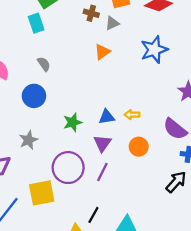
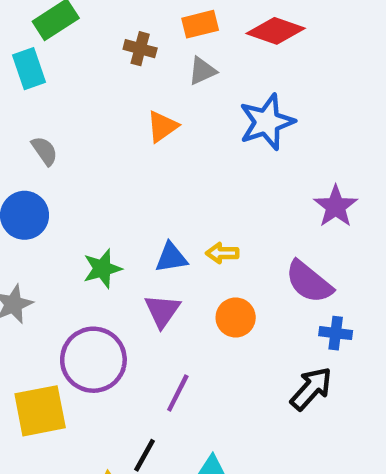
gray triangle: (112, 23) -> (202, 71), moved
purple line: (102, 172) -> (178, 393), moved

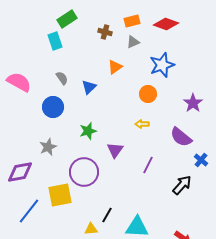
blue triangle: (171, 258) -> (89, 87), moved, turned -35
orange circle: (236, 317) -> (148, 94), moved
blue cross: (336, 333) -> (201, 160), moved, turned 32
purple line: (178, 393) -> (148, 165), moved

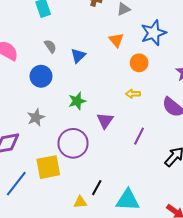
orange triangle: (115, 67) -> (116, 40), moved, turned -35

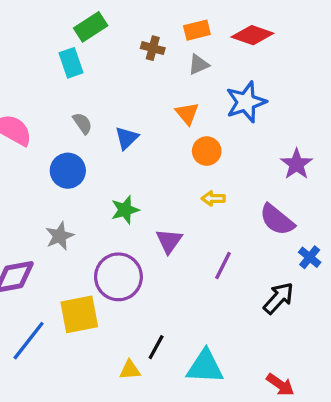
orange circle: (139, 63) -> (207, 151), moved

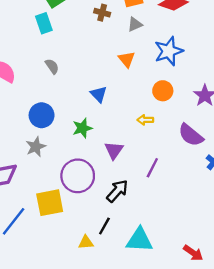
blue triangle: (127, 138) -> (99, 94), moved, turned -30
orange circle: (207, 151) -> (163, 91), moved
blue circle: (68, 171) -> (42, 115), moved
black arrow: (279, 298) -> (117, 191), moved

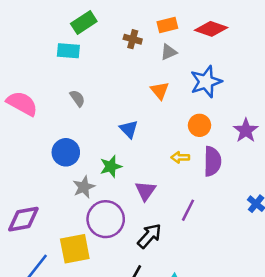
cyan rectangle: (44, 23) -> (68, 51), turned -66
purple semicircle: (191, 135) -> (212, 161), moved, turned -128
gray star: (36, 147) -> (84, 187), moved

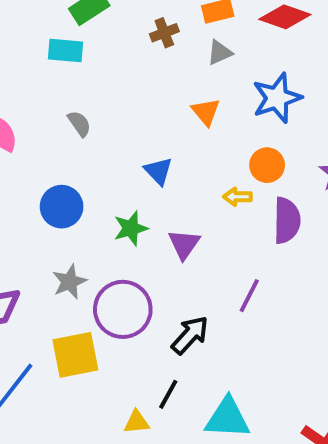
brown cross: (133, 39) -> (164, 33), turned -36
yellow arrow: (180, 157) -> (237, 197), moved
gray star: (84, 187) -> (69, 282), moved
purple triangle: (146, 191) -> (184, 244), moved

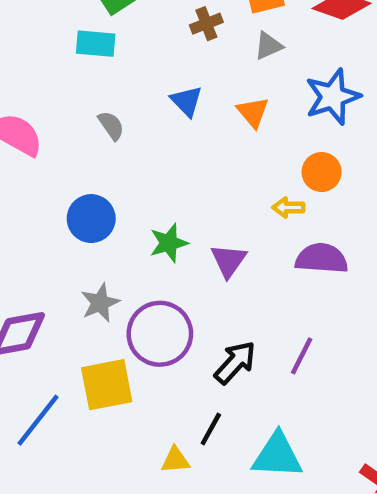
blue triangle: (158, 171) -> (186, 101), moved
purple semicircle: (287, 220) -> (322, 258), moved, turned -87
purple line: (249, 296) -> (302, 356), moved

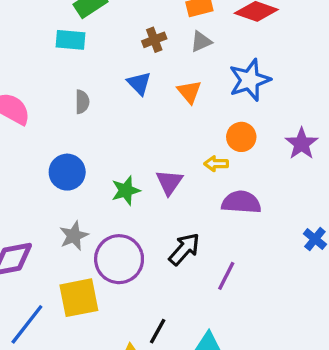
brown cross: (206, 24) -> (154, 40), moved
gray semicircle: (111, 126) -> (82, 102), turned 35
purple triangle: (229, 261) -> (169, 182), moved
black arrow: (235, 363) -> (184, 249), moved

